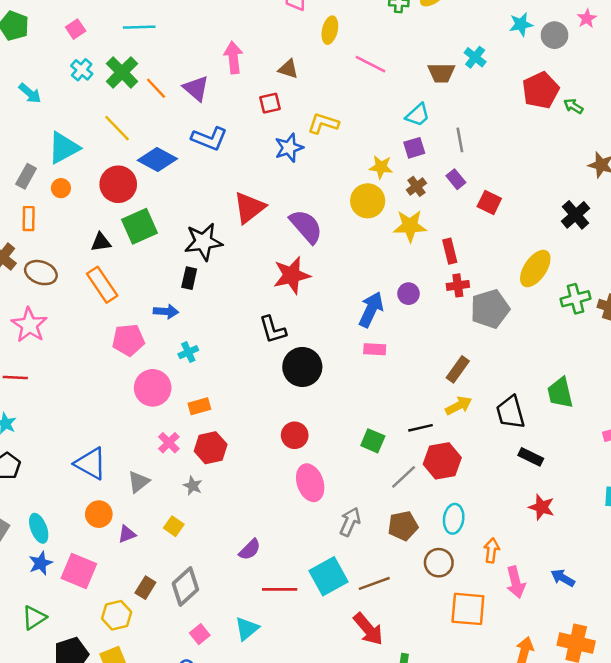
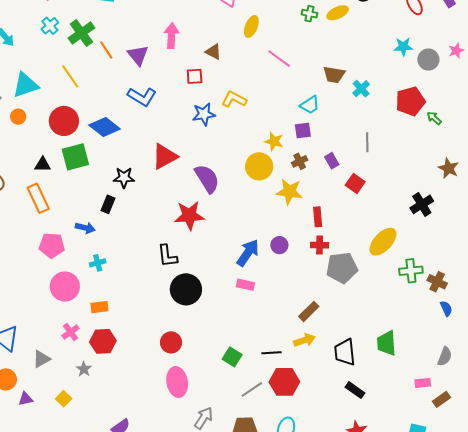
cyan cross: (475, 57) -> (361, 89), moved
gray line: (460, 140) -> (367, 142), moved
blue diamond: (157, 159) -> (105, 127), moved
black star: (203, 242) -> (124, 178), size x0.7

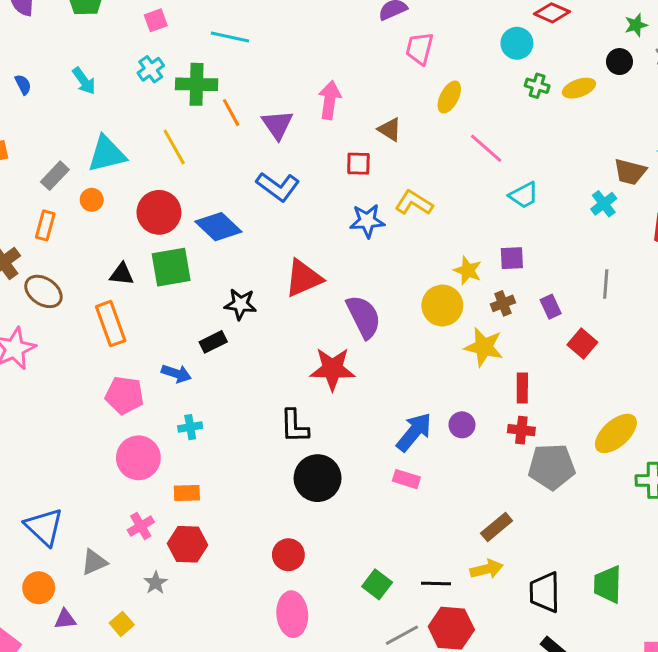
green cross: (81, 33) -> (197, 84), turned 32
brown trapezoid: (334, 75) -> (630, 172), moved
cyan trapezoid: (310, 105) -> (524, 195), moved
black rectangle: (108, 204) -> (213, 342), turned 36

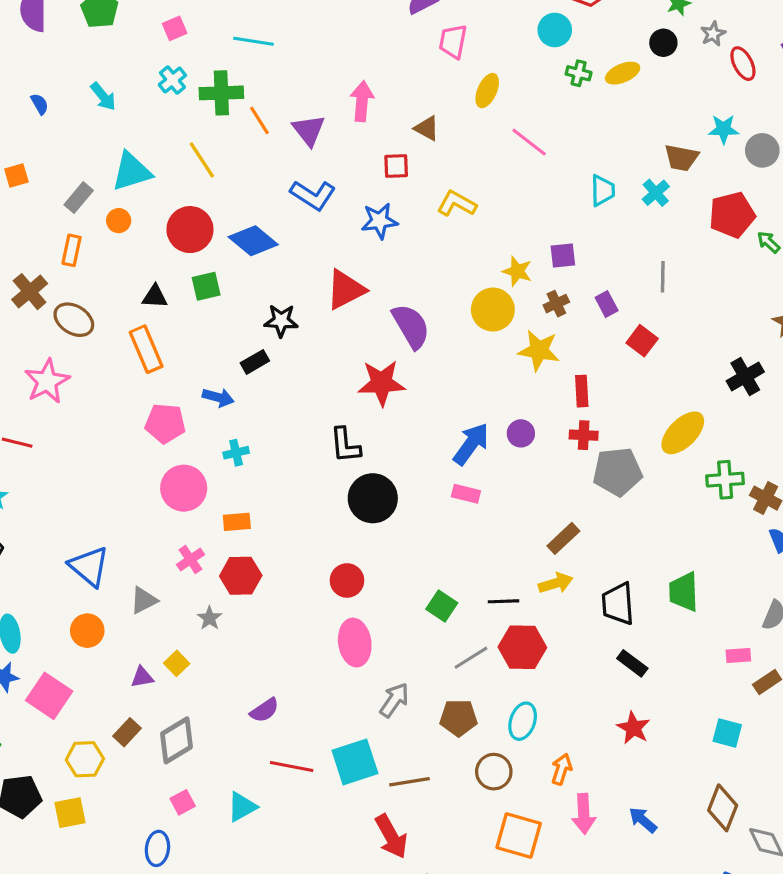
cyan trapezoid: (524, 195) -> (603, 190), moved, turned -60
blue star: (367, 221) -> (379, 221), moved
green square: (171, 267) -> (206, 286), size x0.7
purple triangle: (65, 619) -> (142, 677), moved

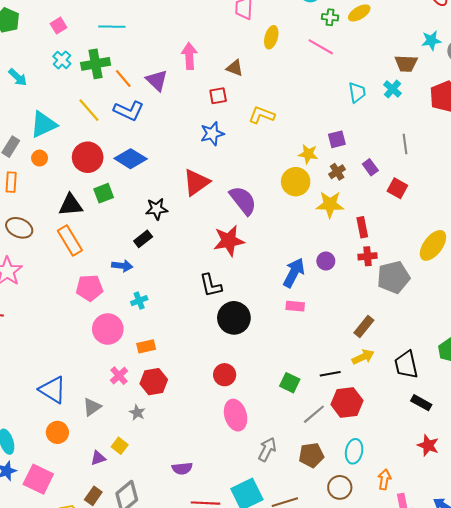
pink line: (529, 142) -> (321, 47), moved
blue L-shape: (313, 195) -> (129, 111), moved
black triangle: (155, 297) -> (71, 205), size x1.4
purple semicircle: (264, 710) -> (182, 468), turned 36

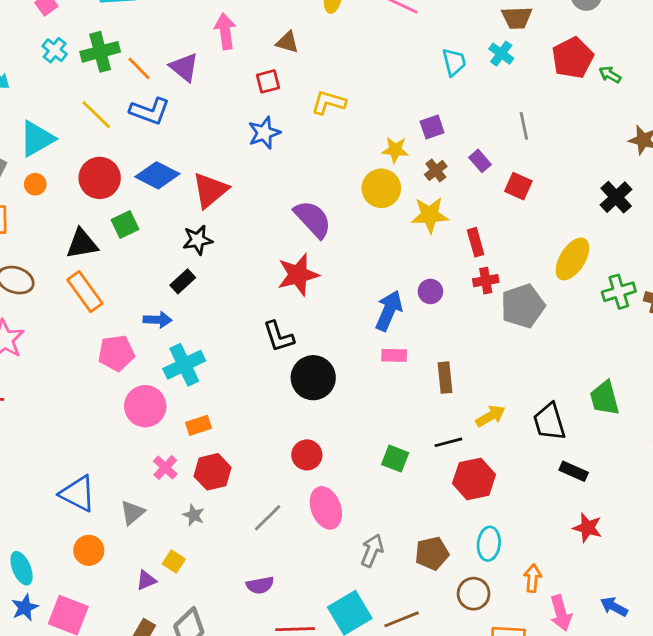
red triangle: (196, 182) -> (210, 190), moved
cyan cross: (139, 301) -> (184, 365), size x1.8
brown rectangle: (364, 326) -> (445, 378), moved, turned -40
gray line: (314, 414) -> (268, 518), moved

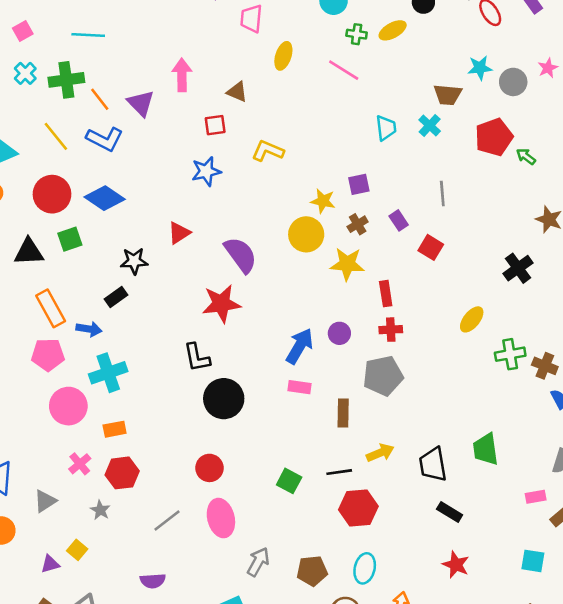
red triangle: (210, 190) -> (179, 233), moved, size x0.7
yellow ellipse: (572, 259) -> (472, 319), size x0.7
orange rectangle: (85, 292) -> (51, 308), moved
gray pentagon: (523, 306) -> (383, 376), moved

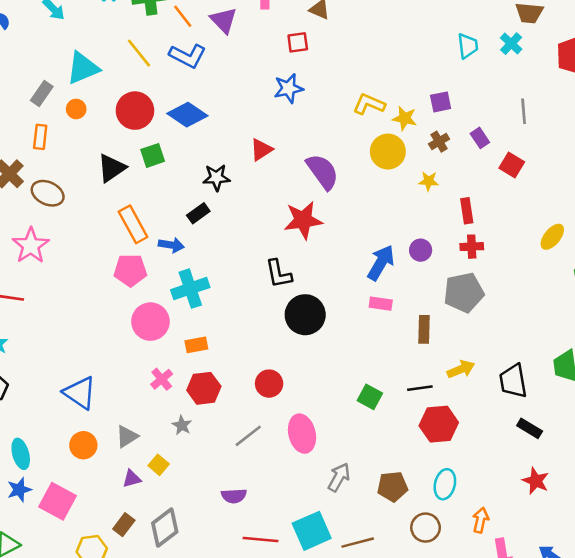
yellow L-shape: (268, 151) -> (369, 104), moved
black triangle: (29, 252) -> (112, 168), turned -32
yellow star: (347, 264) -> (429, 181), size x0.6
red circle: (209, 468) -> (269, 384), moved
gray triangle: (45, 501) -> (127, 437), moved

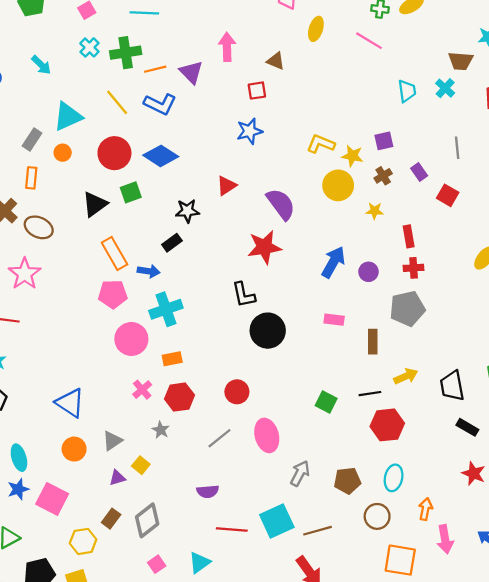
orange line: (183, 16) -> (155, 69), turned -65
blue arrow: (381, 263) -> (333, 262), moved

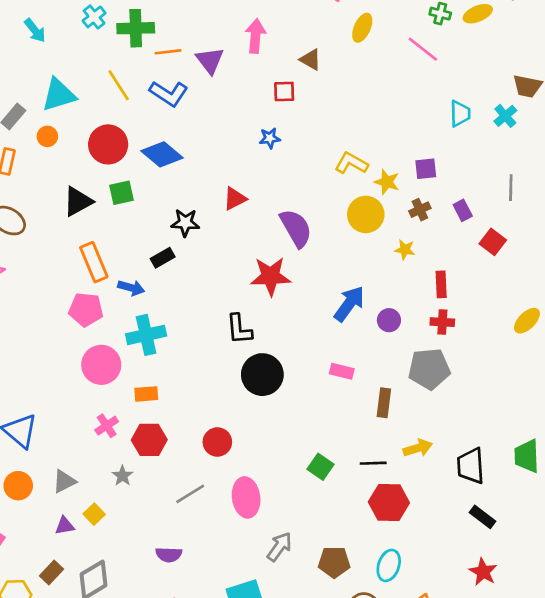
blue star: (249, 131) -> (270, 138), size x0.7

